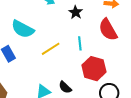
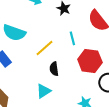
black semicircle: (65, 87) -> (54, 69), moved, turned 48

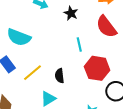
yellow line: (45, 48) -> (32, 73), moved

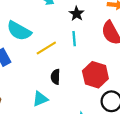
cyan line: (79, 44) -> (74, 39), moved
yellow line: (32, 73) -> (46, 48), moved

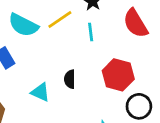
yellow line: (46, 48) -> (60, 20), moved
cyan triangle: (40, 99) -> (40, 92), moved, turned 49

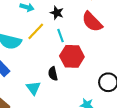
red hexagon: (118, 75) -> (72, 56), moved
cyan triangle: (40, 92) -> (33, 88), turned 42

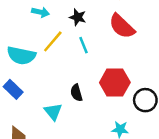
red hexagon: (72, 56) -> (115, 83), moved

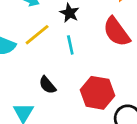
black semicircle: (76, 93) -> (47, 85), moved, turned -35

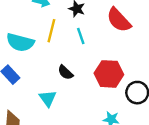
yellow line: (37, 35) -> (51, 31), turned -30

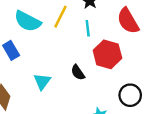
black semicircle: (65, 72) -> (78, 72), moved
red hexagon: (109, 74) -> (107, 54), moved

